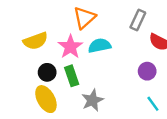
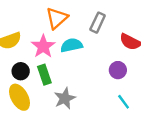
gray rectangle: (138, 20) -> (98, 23), moved

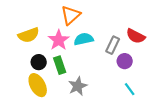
gray rectangle: (98, 23) -> (113, 45), moved

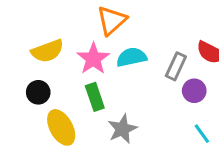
black circle: (39, 62) -> (38, 92), moved

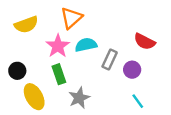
yellow semicircle: (47, 51) -> (26, 25), moved
gray rectangle: (176, 66) -> (110, 60), moved

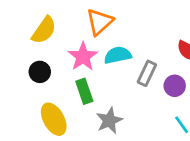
yellow semicircle: (26, 25) -> (44, 30), turned -35
black circle: (17, 71) -> (40, 72), moved

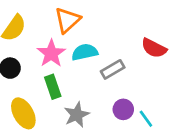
gray rectangle: (147, 73) -> (113, 69), turned 35
purple circle: (175, 86) -> (123, 109), moved

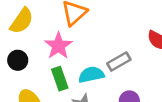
cyan semicircle: (85, 52) -> (91, 75), moved

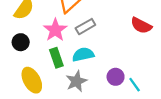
gray rectangle: (119, 62) -> (85, 27), moved

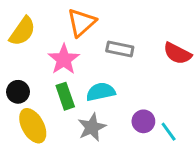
gray rectangle: (85, 27) -> (120, 49), moved, turned 42
black circle: (21, 42) -> (18, 92), moved

